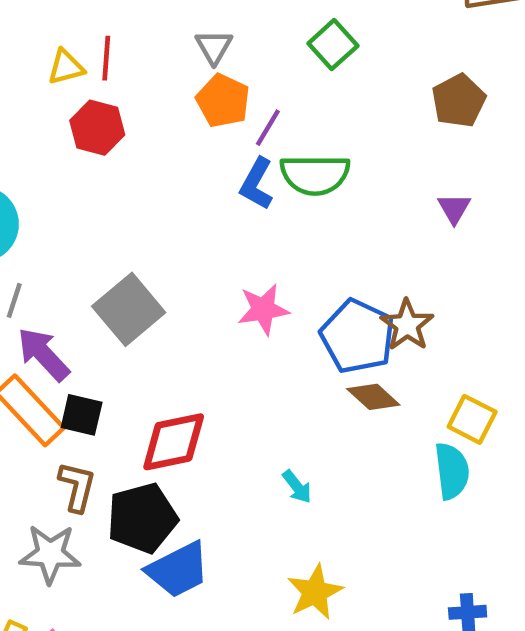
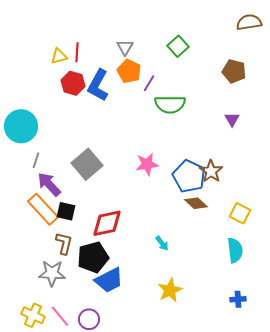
brown pentagon: (459, 101) -> (234, 71), turned -30
blue L-shape: (257, 184) -> (98, 85), moved, size x1.4
cyan semicircle: (452, 471) -> (235, 250), moved

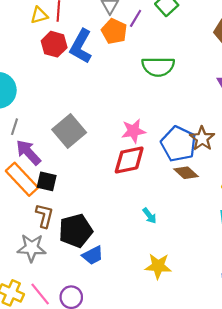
purple line: (149, 83) -> (136, 18), moved
red diamond: (107, 223) -> (129, 160), moved
blue trapezoid: (109, 280) -> (93, 255), size x0.7
yellow star: (170, 290) -> (158, 266), turned 30

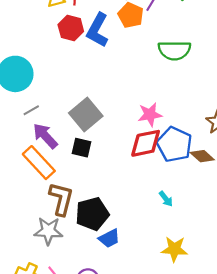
gray line: (14, 127) -> (31, 110), turned 42
blue pentagon: (178, 144) -> (174, 144), moved
black square: (47, 181) -> (82, 148), moved
brown L-shape: (44, 216) -> (61, 199), size x1.4

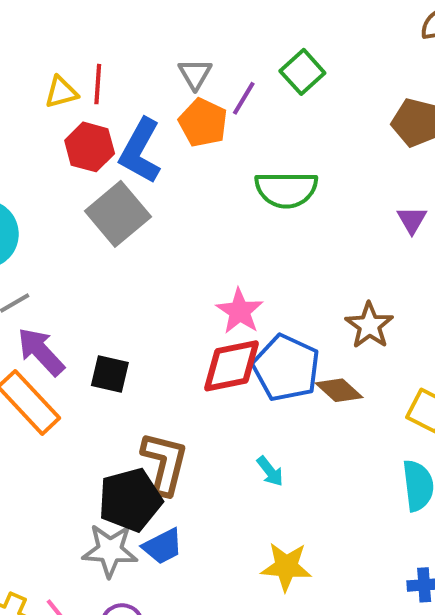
gray square: (86, 114) -> (118, 214), moved
pink star: (150, 114) -> (240, 311), turned -30
brown L-shape: (61, 199) -> (165, 463), moved
gray star: (48, 231) -> (110, 550), moved

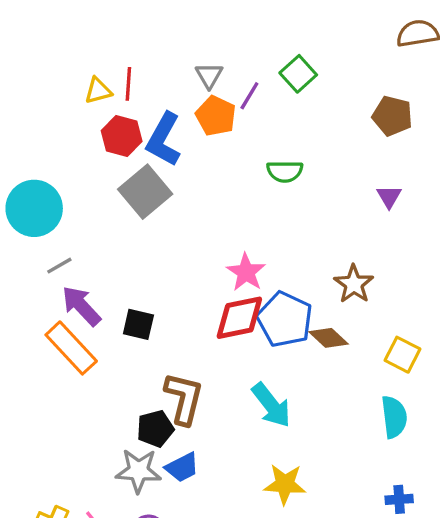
green semicircle: (286, 190) -> (285, 171), size x0.7
cyan arrow: (270, 471) -> (271, 405), size x1.8
black pentagon: (130, 500) -> (155, 429), size x0.7

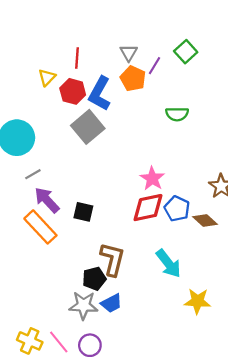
yellow triangle: (98, 91) -> (47, 77), moved, turned -30
blue pentagon: (285, 319) -> (177, 209), size x0.7
yellow star: (285, 484) -> (197, 301), moved

